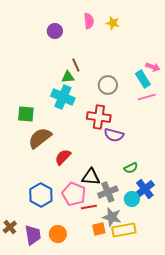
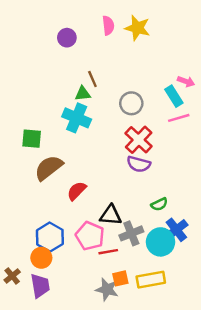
yellow star: (113, 23) -> (137, 28), size x1.5
red cross: (99, 117) -> (139, 140), moved, turned 35
cyan circle: (132, 199) -> (161, 242), size x1.5
gray star: (112, 217) -> (107, 289), moved
orange circle: (58, 234) -> (41, 258), moved

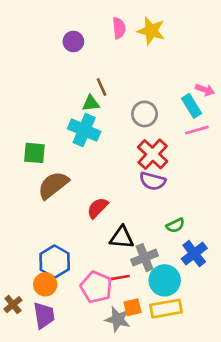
red semicircle: (77, 191) -> (98, 208), moved
pink pentagon: (90, 236) -> (96, 287), moved
cyan circle: (161, 242) -> (165, 280), moved

